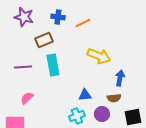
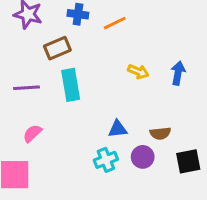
yellow arrow: (99, 56) -> (138, 72), size x0.6
blue arrow: (120, 78) -> (178, 73), moved

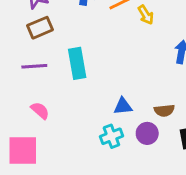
brown rectangle: (57, 48) -> (40, 28), moved
yellow arrow: (138, 72) -> (146, 15), moved, turned 36
pink semicircle: (32, 133) -> (40, 111), turned 84

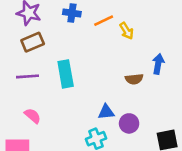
brown semicircle: (164, 111) -> (134, 79), moved
purple circle: (147, 133) -> (129, 123), moved

